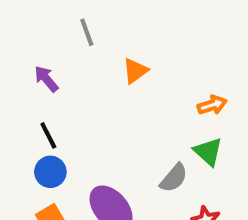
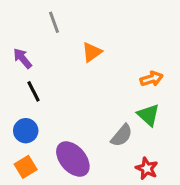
black line: (48, 135) -> (34, 91), moved

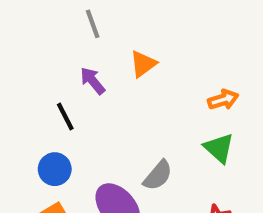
purple arrow: (23, 58) -> (93, 81), moved
gray semicircle: (122, 135) -> (158, 175), moved

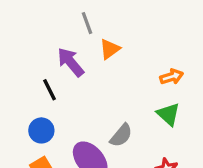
gray line: (93, 24) -> (87, 23), moved
purple arrow: (93, 81) -> (71, 62), size x1.4

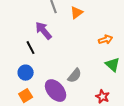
orange triangle: (110, 49) -> (77, 13), moved
green triangle: (168, 114) -> (113, 65), moved

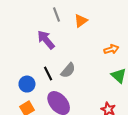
black line: (31, 48) -> (48, 74), moved
gray semicircle: (75, 76) -> (68, 70), moved

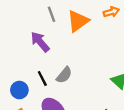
orange triangle: (81, 21) -> (78, 21), size x1.5
orange arrow: (111, 49) -> (111, 12), moved

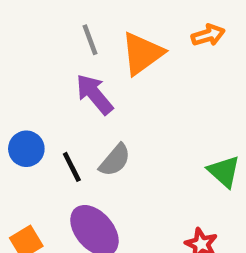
purple arrow: (40, 42) -> (94, 94), moved
blue circle: (19, 90) -> (26, 149), moved

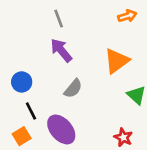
orange triangle: (142, 53) -> (117, 61), moved
black line: (72, 167) -> (31, 111), moved

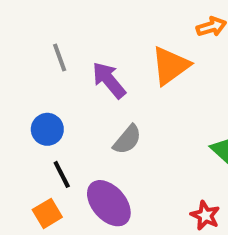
gray line: (59, 19) -> (60, 58), moved
orange triangle: (117, 61) -> (170, 66), moved

